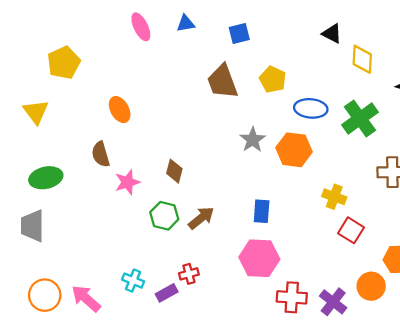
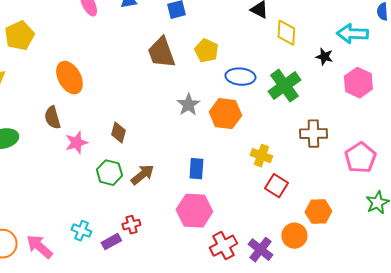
orange ellipse: (120, 110) -> (69, 78), size x1.4
red cross: (292, 297) -> (223, 246), turned -32

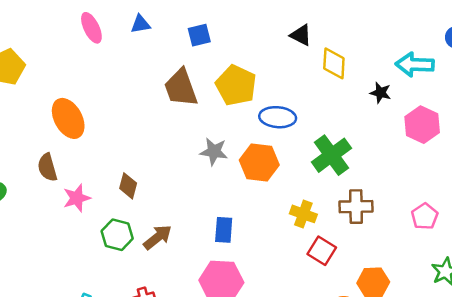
yellow pentagon: (206, 51) -> (236, 85), size x1.4
green cross: (284, 86) -> (332, 155), moved
gray star: (188, 105) -> (214, 151), turned -30
brown cross: (313, 134) -> (356, 207), moved
pink pentagon: (360, 158) -> (425, 216), size x0.7

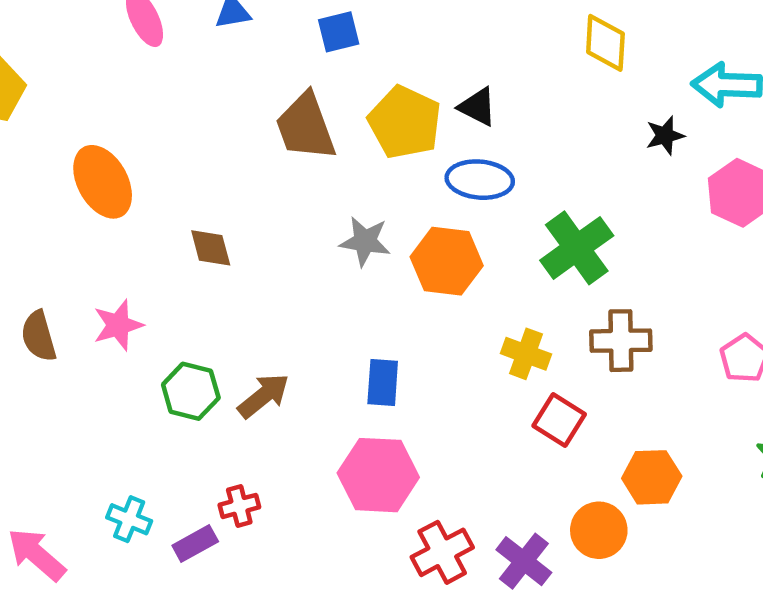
black triangle: (301, 35) -> (478, 107), moved
yellow diamond: (334, 63) -> (605, 43), moved
black star: (380, 93) -> (665, 135), turned -30
brown semicircle: (47, 167) -> (39, 336), moved
brown diamond: (128, 186) -> (211, 248), moved, turned -30

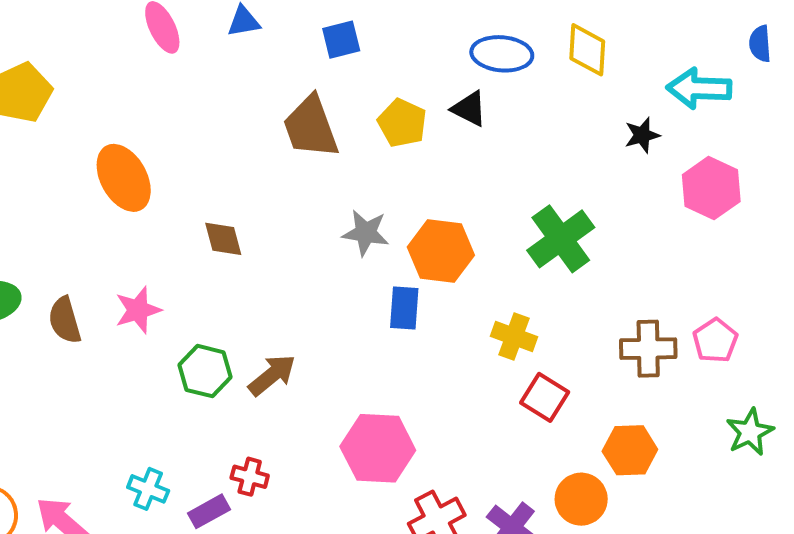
yellow pentagon: (405, 122) -> (402, 123), size x0.7
blue ellipse: (480, 180) -> (502, 54), moved
brown cross: (621, 341) -> (648, 349), moved
blue rectangle: (383, 382) -> (404, 308), moved
red cross: (239, 506) -> (250, 477), turned 30

